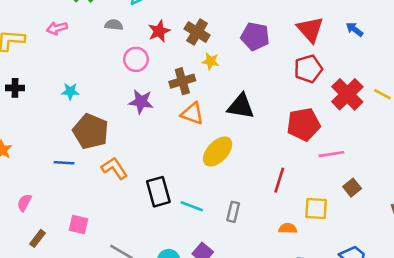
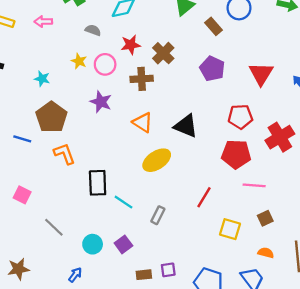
yellow star: (211, 61) -> (79, 61), moved
red pentagon: (308, 69) -> (240, 117), moved
brown cross: (182, 81) -> (142, 79), moved
orange semicircle: (288, 228) -> (266, 253), moved

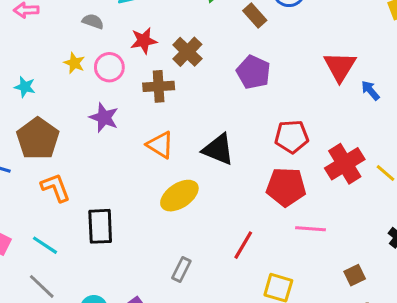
red triangle: (261, 74) -> (340, 67), moved
cyan line: (123, 202) -> (45, 245), moved
brown square: (265, 218) -> (355, 275), moved

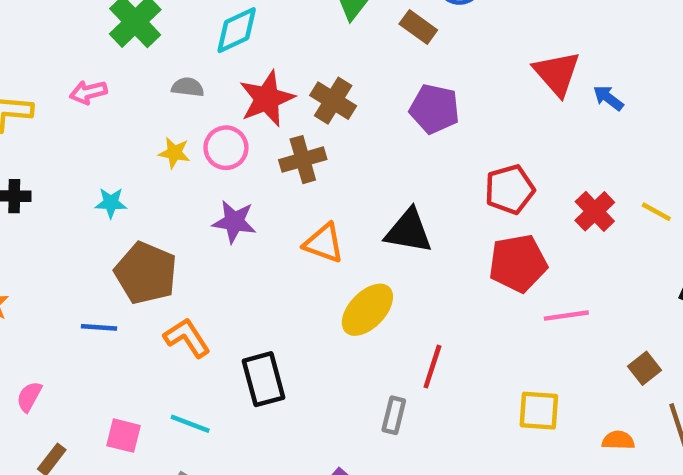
red star: (144, 41) -> (267, 99), size x1.4
red cross: (345, 164) -> (595, 211), size x0.7
red line: (243, 245) -> (432, 367), moved

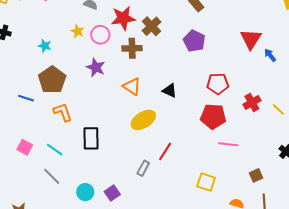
black triangle: (409, 231) -> (170, 91), size x0.7

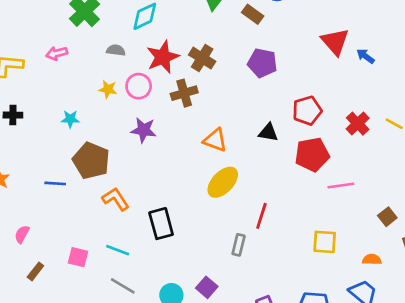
orange triangle: (132, 86) -> (215, 140), moved
black triangle: (170, 91) -> (268, 132), moved
blue line: (26, 98) -> (55, 183), moved

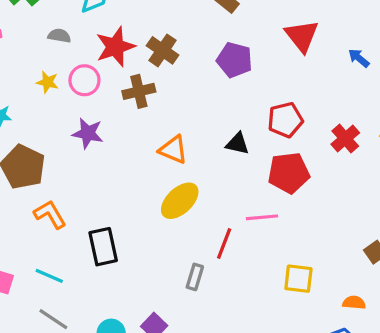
red triangle: (335, 42) -> (302, 36), moved
pink line: (341, 185) -> (262, 217), moved

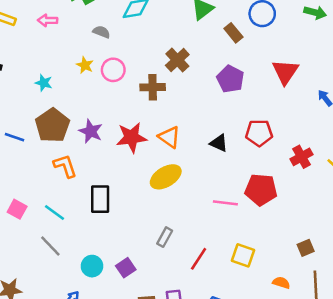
red star: (115, 47) -> (131, 137), moved
purple star: (88, 133) -> (91, 131), moved
red pentagon: (289, 173) -> (261, 190), moved
red line: (224, 243) -> (199, 259), moved

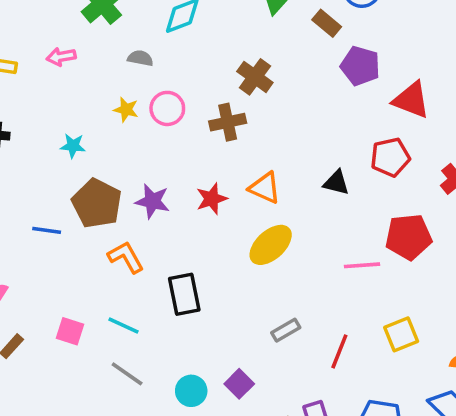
red triangle: (285, 72) -> (411, 100), moved, turned -32
purple pentagon: (230, 79) -> (360, 66), moved
red star: (131, 137) -> (212, 199), size x0.7
gray rectangle: (165, 237) -> (286, 330), turned 42
yellow square: (243, 255) -> (401, 334), turned -30

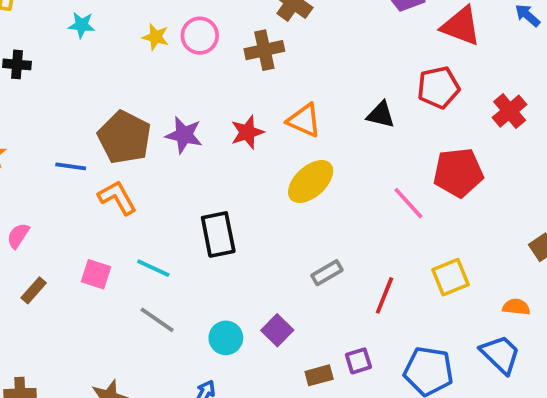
cyan star: (73, 146) -> (82, 25), moved
orange L-shape: (126, 257) -> (117, 198), moved
pink line: (362, 265) -> (408, 203), turned 52

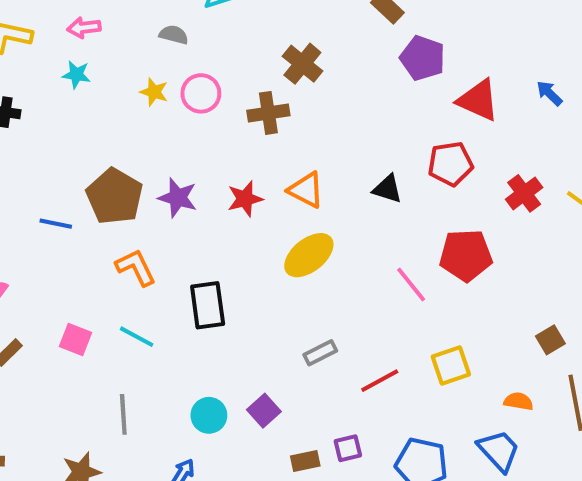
orange L-shape: (117, 198) -> (136, 267), moved
red line: (384, 295) -> (380, 381), turned 36
gray line: (157, 320) -> (123, 414), moved, turned 48

